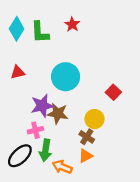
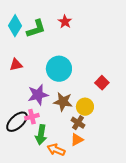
green L-shape: (40, 32) -> (36, 29), turned -105
brown star: (58, 113) -> (63, 102), moved
black ellipse: (20, 156) -> (17, 122), moved

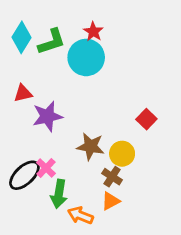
cyan circle: (59, 69) -> (86, 57), moved
purple star: (38, 95) -> (47, 116), moved
pink cross: (32, 117) -> (46, 168), turned -32

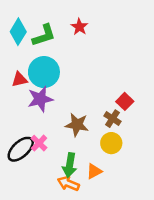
cyan circle: (86, 57) -> (44, 72), moved
yellow circle: (122, 154) -> (111, 143), moved
brown cross: (112, 177) -> (112, 119), moved
green arrow: (59, 194) -> (70, 165), moved

